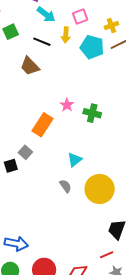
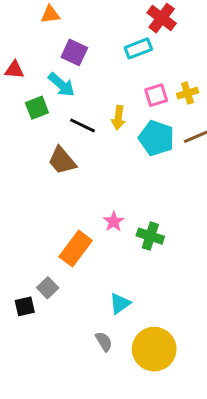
cyan arrow: (46, 15) -> (61, 85), moved
pink square: (80, 16) -> (156, 95), moved
yellow cross: (111, 26) -> (187, 93), moved

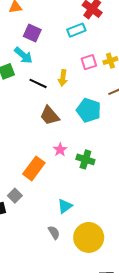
cyan pentagon: (156, 138) -> (89, 110), moved
brown trapezoid: (62, 160) -> (50, 116), moved

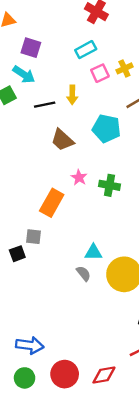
cyan rectangle: (76, 30) -> (86, 50), moved
black line: (38, 83) -> (45, 105), turned -30
gray square: (15, 196) -> (34, 237), turned -32
cyan triangle: (65, 206) -> (93, 252), moved, turned 42

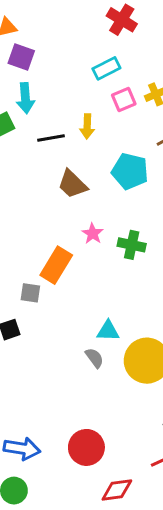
purple square: (31, 48) -> (21, 57), moved
cyan arrow: (24, 75) -> (25, 98), turned 50
gray square: (34, 237) -> (30, 293), moved
red circle: (65, 374) -> (86, 447), moved

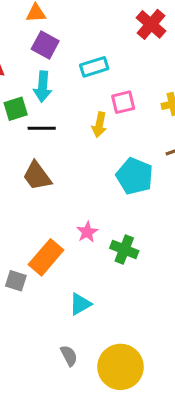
cyan rectangle: (106, 68) -> (94, 67), moved
pink square: (124, 99) -> (123, 102), moved
black line: (51, 138) -> (42, 128), moved
brown trapezoid: (72, 184) -> (37, 176), moved
cyan triangle: (108, 331) -> (80, 304), moved, turned -40

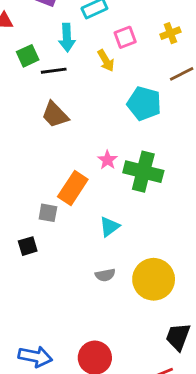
cyan arrow: (43, 87) -> (67, 38), moved
yellow arrow: (99, 125) -> (106, 61), turned -35
green cross: (124, 250) -> (143, 172), size x1.5
gray semicircle: (69, 356) -> (105, 275), turned 114

